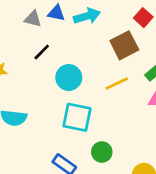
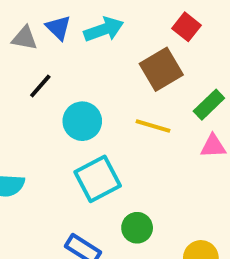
blue triangle: (56, 13) -> (58, 28), turned 36
yellow line: (117, 84) -> (153, 126), turned 45
cyan square: (77, 117) -> (98, 179), turned -36

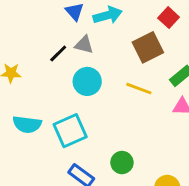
gray triangle: (25, 38) -> (84, 45), moved
cyan square: (98, 179) -> (70, 131), moved

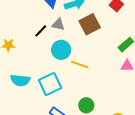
brown square: (148, 47) -> (90, 24), moved
yellow line: (139, 89) -> (80, 65), moved

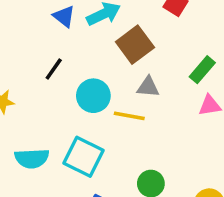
gray triangle: (58, 24) -> (148, 87), moved
cyan square: (50, 84) -> (84, 157), turned -30

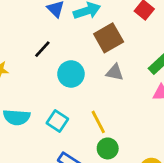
yellow line: (129, 116) -> (98, 122), moved, turned 45
cyan square: (84, 157) -> (57, 121), size x0.7

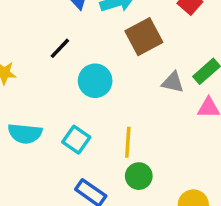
gray triangle: (115, 72) -> (173, 82), moved
yellow line: (98, 122) -> (128, 142), turned 30

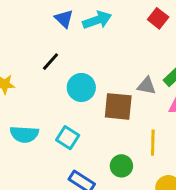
brown square: (144, 37) -> (118, 106), moved, turned 36
yellow line: (128, 142) -> (153, 143), moved

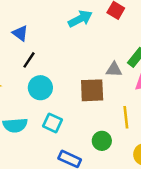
blue triangle: (64, 19) -> (20, 33), moved
cyan arrow: (97, 20) -> (80, 19), moved
cyan circle: (81, 87) -> (40, 88), moved

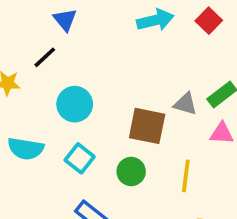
black line: (29, 60) -> (45, 57), moved
green circle: (102, 141) -> (131, 172), moved

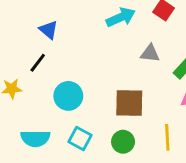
gray triangle: (185, 104) -> (150, 53), moved

